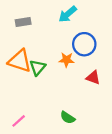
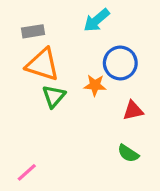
orange triangle: (20, 61) -> (43, 65), moved
red triangle: (93, 78) -> (133, 111), turned -32
green semicircle: (68, 118) -> (128, 153), moved

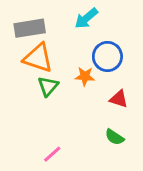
gray rectangle: (33, 31) -> (30, 28), size x1.5
red triangle: (133, 111) -> (119, 99), turned 30
pink line: (27, 172) -> (52, 154), moved

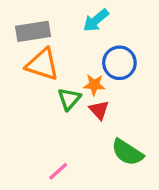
green triangle: (48, 86) -> (69, 99), moved
red triangle: (119, 99) -> (99, 110), moved, turned 30
green semicircle: (115, 137) -> (127, 152), size x1.5

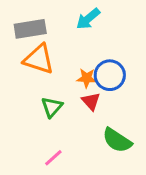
blue circle: (119, 63) -> (110, 75), moved
green triangle: (69, 99) -> (52, 107), moved

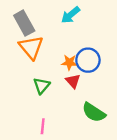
gray rectangle: (30, 29) -> (24, 23), turned 70
orange triangle: (39, 59) -> (31, 47), turned 32
pink line: (53, 158) -> (43, 126), turned -42

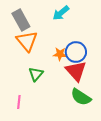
red triangle: (73, 81) -> (76, 71), moved, size x1.6
pink line: (43, 126) -> (19, 102), moved

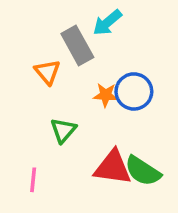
gray rectangle: (21, 20) -> (77, 46), moved
orange triangle: (27, 41) -> (47, 72), size x0.7
red triangle: (76, 71) -> (113, 167), moved, turned -40

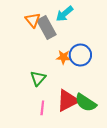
orange triangle: (47, 72) -> (33, 20), moved
red triangle: (113, 167) -> (68, 101), turned -35
pink line: (33, 180) -> (42, 108), moved

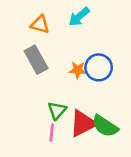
orange triangle: (33, 20) -> (40, 24), turned -35
gray rectangle: (47, 27) -> (36, 60), moved
green triangle: (38, 78) -> (57, 110), moved

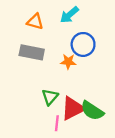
gray rectangle: (36, 60) -> (32, 52), turned -50
blue circle: (99, 67) -> (83, 44), moved
pink line: (52, 133) -> (57, 123), moved

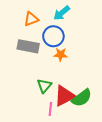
orange triangle: (35, 22) -> (31, 19), turned -35
blue circle: (83, 44) -> (53, 36), moved
green semicircle: (92, 111) -> (82, 98), turned -70

